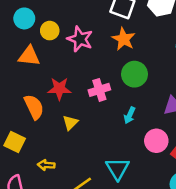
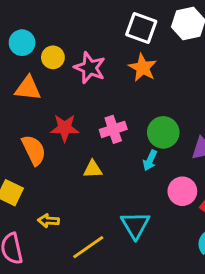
green circle: (134, 74) -> (163, 132), moved
yellow triangle: (70, 123) -> (93, 169), moved, turned 42

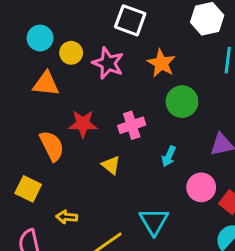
white square: (141, 28) -> (130, 20), moved
green circle: (163, 132) -> (182, 102), moved
yellow triangle: (93, 169) -> (111, 165), turned 42

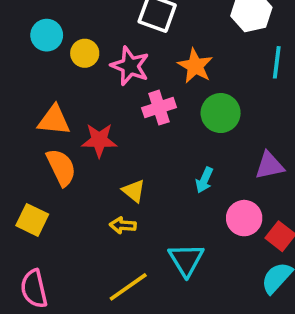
orange triangle: (46, 84) -> (54, 120), moved
pink cross: (132, 125) -> (159, 108), moved
yellow arrow: (67, 217) -> (123, 225), moved

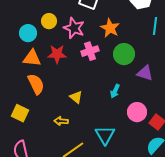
cyan circle: (47, 35) -> (28, 33), moved
red star: (99, 140) -> (57, 54), moved
purple triangle: (269, 166) -> (145, 73), moved, turned 30
yellow arrow: (123, 225) -> (61, 121), moved

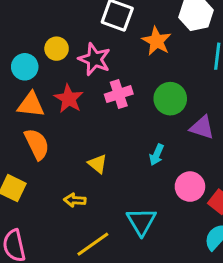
orange star: (110, 28) -> (157, 41), moved
red star: (57, 54) -> (69, 99), turned 30

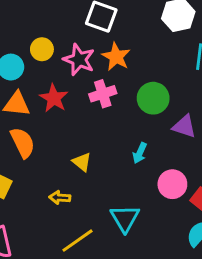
orange star: (157, 41) -> (116, 57), moved

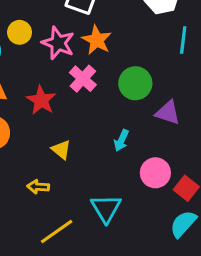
pink cross: (103, 94) -> (83, 79), turned -30
red star: (54, 98) -> (41, 100), moved

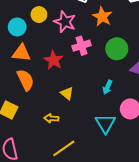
orange star: (97, 40) -> (102, 17), moved
pink cross: (83, 79) -> (81, 46), turned 30
cyan triangle: (106, 208) -> (105, 123), moved

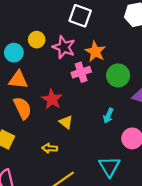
orange star: (102, 17) -> (95, 52), moved
red star: (53, 60) -> (52, 99), moved
cyan triangle: (105, 123) -> (109, 167), moved

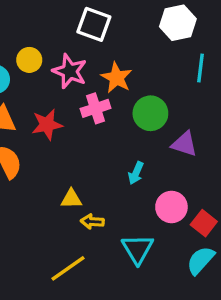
red star: (52, 99) -> (47, 125), moved, turned 30
yellow triangle: (66, 122) -> (71, 199), moved, turned -40
yellow arrow: (50, 148) -> (92, 222), moved

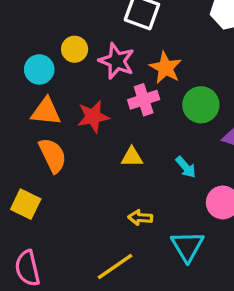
cyan arrow: (136, 173) -> (186, 167), turned -65
yellow triangle: (71, 199) -> (132, 157), moved

